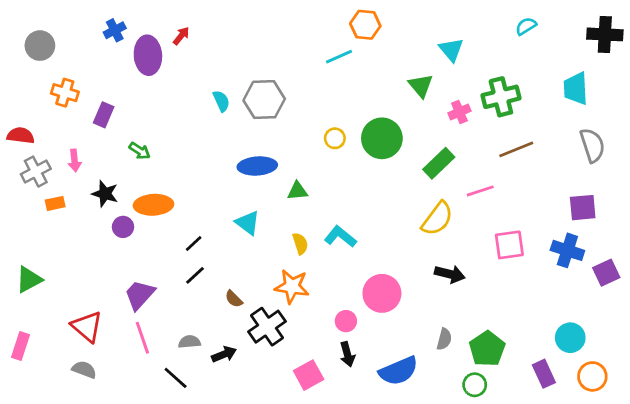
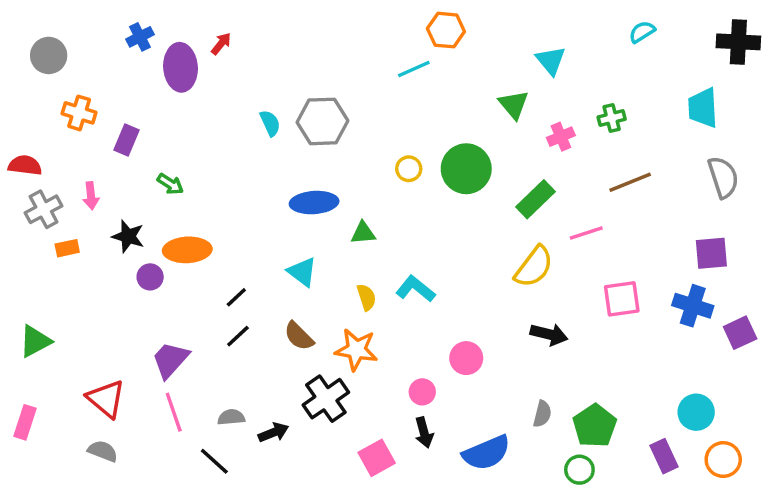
green cross: (501, 97) -> (612, 118), size x0.6
pink circle: (382, 293) -> (466, 358), size x0.7
brown semicircle: (234, 299) -> (299, 336), moved, size x1.4

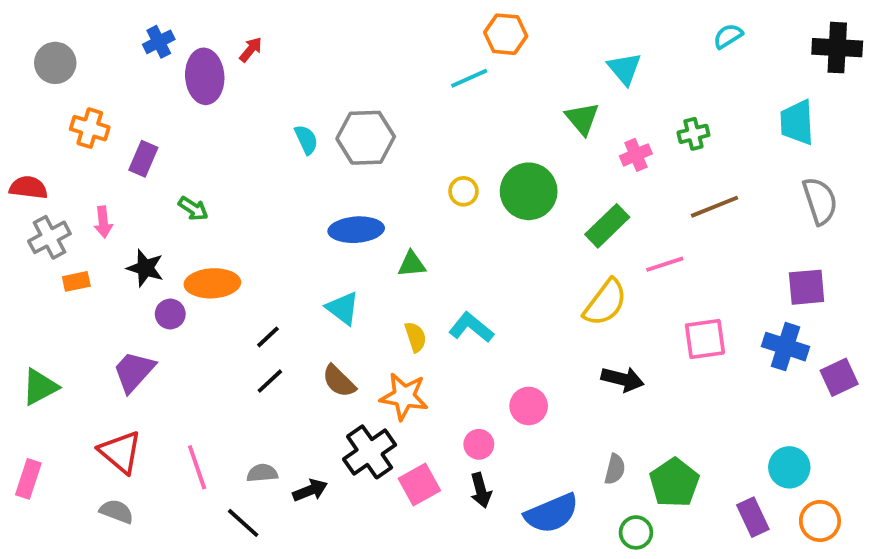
purple trapezoid: (170, 360) -> (134, 371), moved
pink square: (377, 458) -> (419, 485), moved
green circle: (579, 470) -> (636, 532), moved

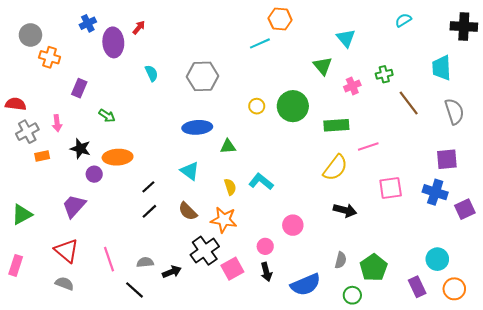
orange cross: (90, 128) -> (50, 57), moved
cyan semicircle: (306, 140) -> (152, 73), moved
brown line: (715, 207) -> (409, 103), moved, turned 75
green rectangle: (607, 226) -> (336, 125), turned 40

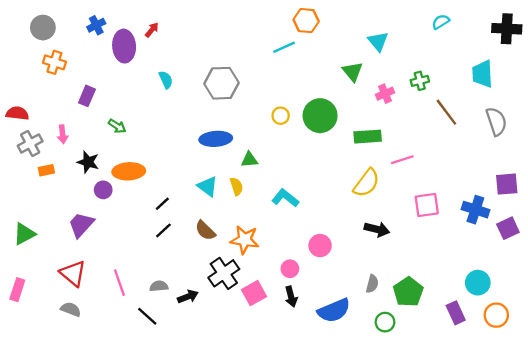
gray circle: (30, 35) -> (43, 28), moved
purple square: (447, 159) -> (507, 184), moved
yellow semicircle: (230, 187) -> (237, 186), moved

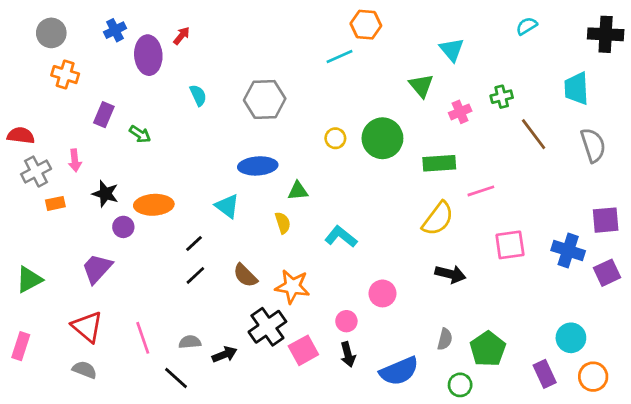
green arrow: (117, 126) -> (140, 134), moved
cyan triangle: (208, 186) -> (227, 206), moved

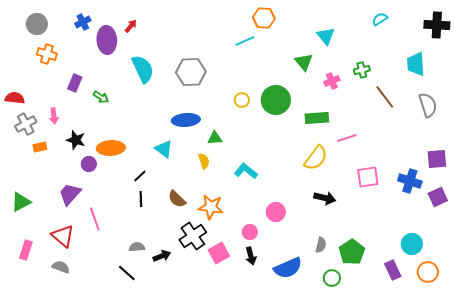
cyan semicircle: (198, 95) -> (143, 69), size x1.8
black line: (195, 275) -> (141, 199), turned -49
pink line: (143, 338) -> (95, 219), moved
pink rectangle: (21, 346) -> (26, 250), moved

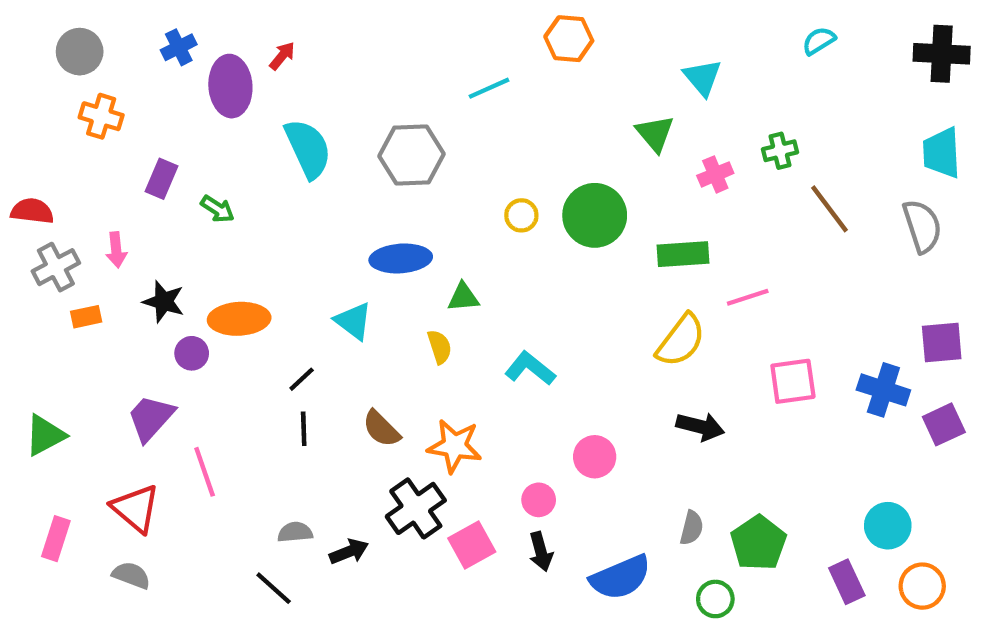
cyan line: (245, 41) -> (489, 88), moved
cyan trapezoid: (416, 64) -> (942, 153), moved

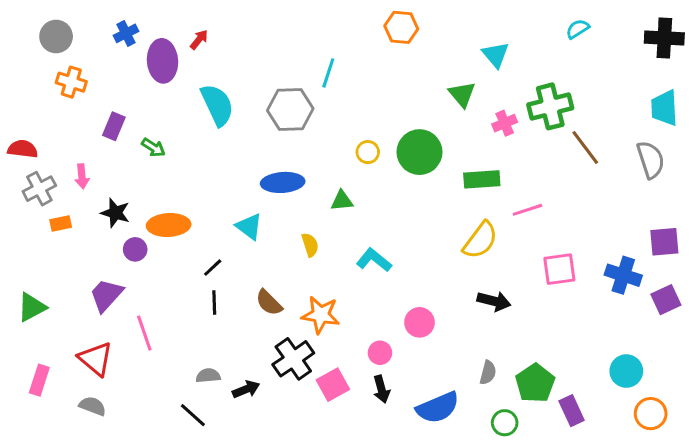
cyan line: (489, 88) -> (328, 73), moved, turned -48
green cross: (780, 151) -> (550, 106), size x1.8
green triangle: (463, 297) -> (342, 201), moved
purple rectangle: (847, 582) -> (572, 411), moved

